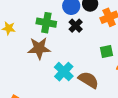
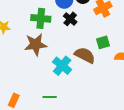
brown semicircle: (88, 80) -> (85, 55), moved

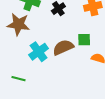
brown semicircle: (85, 55) -> (63, 47), turned -65

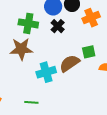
cyan cross: (39, 52) -> (46, 72), turned 30

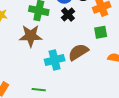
green square: (89, 52) -> (101, 32), moved

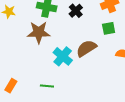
cyan cross: (55, 60) -> (63, 56), turned -36

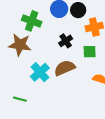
black cross: (76, 11) -> (66, 41), moved

